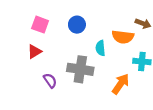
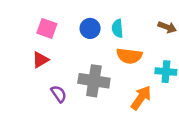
orange semicircle: (123, 37) -> (129, 56), moved
cyan semicircle: (100, 48) -> (118, 28), moved

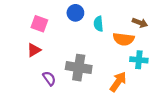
blue circle: (90, 28) -> (75, 13), moved
orange semicircle: (129, 56) -> (124, 39), moved

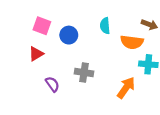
blue circle: (75, 13) -> (69, 35), moved
gray cross: (79, 68) -> (84, 72), size x0.7

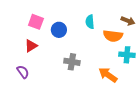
purple semicircle: (52, 84) -> (23, 72), moved
orange arrow: (126, 88) -> (108, 75), turned -90

